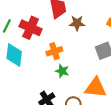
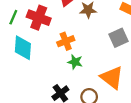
orange triangle: (95, 88) -> (112, 78), turned 35

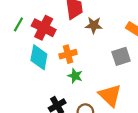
cyan diamond: (23, 48) -> (39, 57), moved

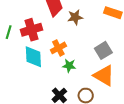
red cross: (44, 28) -> (31, 30), turned -30
gray square: (121, 56) -> (103, 50), moved

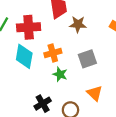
gray square: (103, 50) -> (87, 59), moved
orange triangle: (104, 76) -> (95, 93), size x0.7

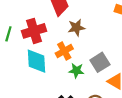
brown star: (78, 24) -> (76, 28), moved
gray square: (87, 59) -> (100, 62), moved

